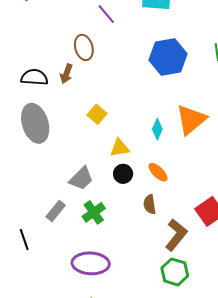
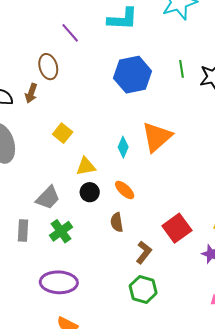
gray rectangle: (56, 211) -> (23, 231), turned -35
brown L-shape: (176, 235) -> (144, 252), size x0.7

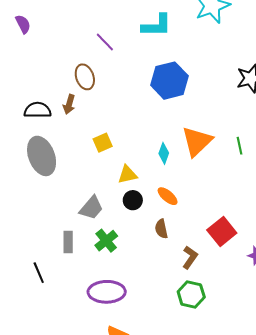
green line: (181, 69) -> (239, 146), moved
yellow square: (63, 133) -> (103, 143), turned 30

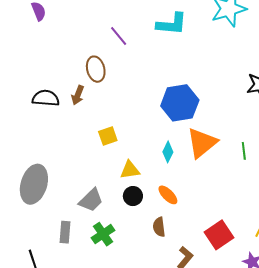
blue hexagon: (169, 81) -> (180, 103), moved
gray ellipse: (42, 156) -> (34, 184), moved, turned 33

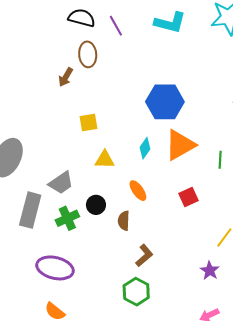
black semicircle: (46, 98) -> (82, 18), moved
black circle: (133, 196) -> (96, 205), moved
gray rectangle: (65, 232) -> (30, 210), size x1.6
red square: (219, 235) -> (189, 197), moved, size x0.7

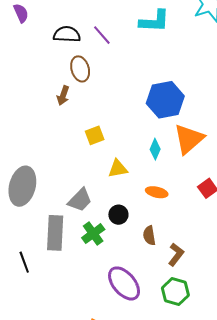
orange ellipse: (138, 191) -> (157, 192), turned -30
brown semicircle: (124, 221) -> (149, 235), moved
purple ellipse: (55, 268) -> (124, 283), moved, turned 48

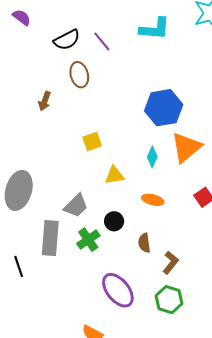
purple semicircle: (21, 13) -> (22, 17), turned -30
black semicircle: (67, 34) -> (67, 40), turned 148
brown arrow: (63, 96) -> (45, 101), moved

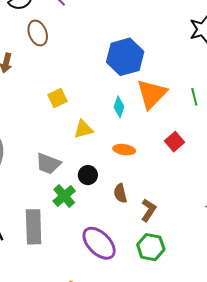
gray trapezoid: (76, 206) -> (48, 164), turned 72
gray rectangle: (50, 238) -> (34, 227), moved

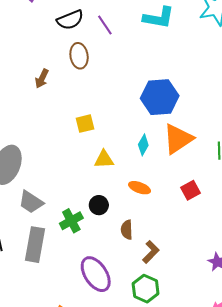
gray trapezoid: (48, 164) -> (31, 202), moved

